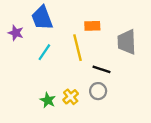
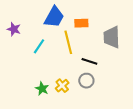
blue trapezoid: (42, 18) -> (54, 17), moved, turned -130

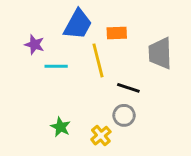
purple star: (14, 29) -> (34, 45), moved
cyan line: (39, 46) -> (56, 66), turned 56
yellow cross: (62, 86) -> (101, 136), moved

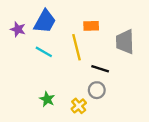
blue trapezoid: (78, 24) -> (45, 21), moved
purple star: (34, 45) -> (18, 29), moved
cyan line: (56, 66) -> (44, 52), turned 30

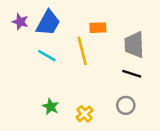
purple star: (18, 29) -> (20, 22), moved
black line: (100, 69) -> (132, 74), moved
gray circle: (97, 90) -> (126, 105), moved

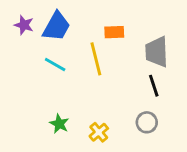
black line: (132, 74) -> (154, 86), turned 54

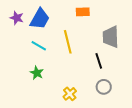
orange rectangle: (114, 32) -> (83, 12), moved
black line: (154, 86) -> (99, 61), moved
green star: (59, 124) -> (37, 73), moved

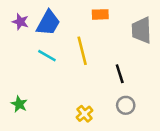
gray trapezoid: (111, 37) -> (141, 30), moved
green star: (37, 73) -> (19, 104), moved

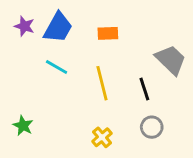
orange rectangle: (100, 14) -> (108, 33), moved
gray trapezoid: (141, 30) -> (171, 60), moved, turned 136
yellow line: (82, 51) -> (102, 83), moved

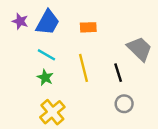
green star: (23, 126) -> (45, 77), moved
yellow cross: (102, 137) -> (52, 112), moved, size x1.5

